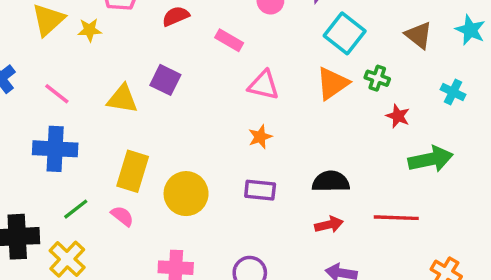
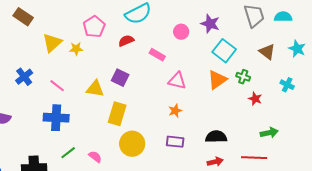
green arrow: (431, 159) -> (269, 133), moved, size x0.7
yellow rectangle: (133, 171) -> (117, 114), moved

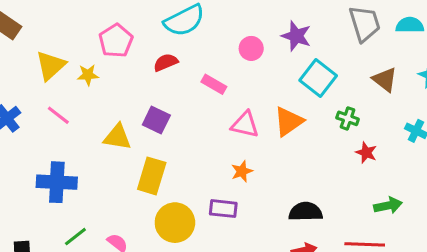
orange triangle: (217, 80) -> (288, 122), moved
pink line: (57, 86) -> (58, 115), moved
purple rectangle: (175, 142) -> (223, 209), moved

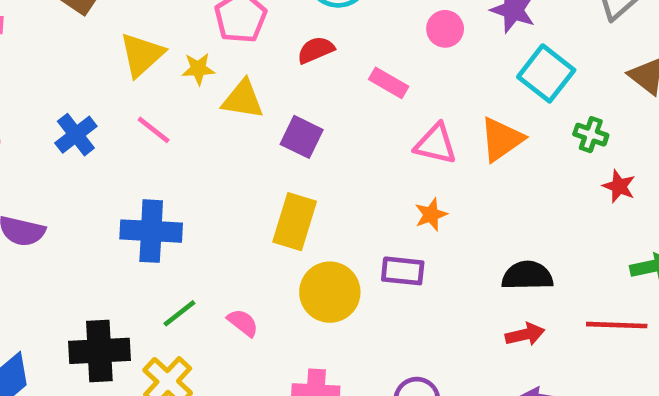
yellow triangle: (117, 137) -> (243, 99), moved

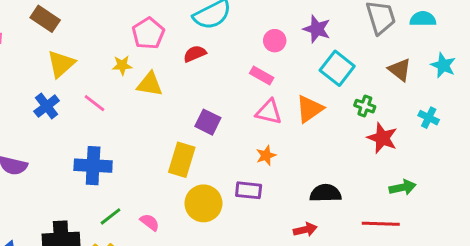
yellow triangle: (142, 55) -> (61, 64), moved
pink rectangle: (389, 83) -> (262, 76), moved
purple square: (302, 137) -> (208, 122), moved
red star: (619, 186) -> (382, 138), size x1.5
red arrow: (525, 334) -> (305, 230), moved

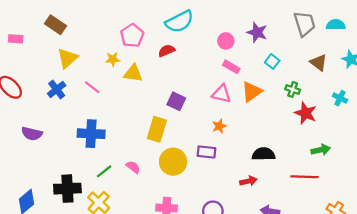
cyan square: (337, 68) -> (272, 61), size x0.6
pink rectangle: (262, 76) -> (231, 67), moved
pink semicircle: (150, 222) -> (133, 167), moved

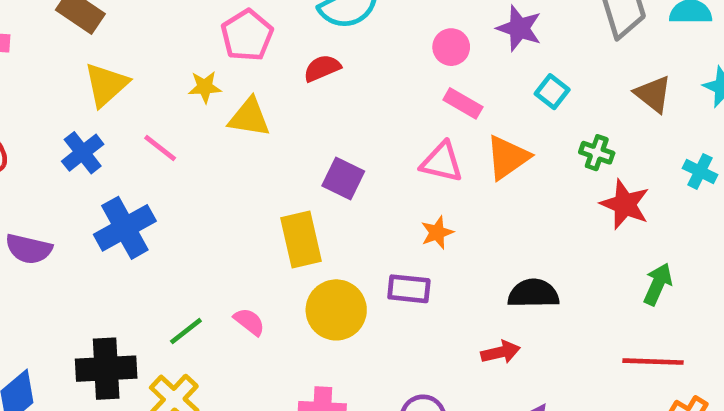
yellow rectangle: (157, 129) -> (301, 240), turned -30
blue cross: (91, 134) -> (125, 228), moved, turned -32
green arrow: (321, 150) -> (658, 284), turned -54
red line: (304, 177) -> (653, 362), moved

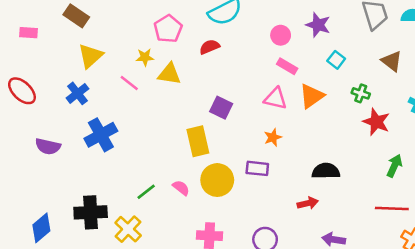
pink line: (160, 148) -> (129, 83), moved
pink semicircle: (249, 322) -> (181, 188), moved
green line: (186, 331) -> (146, 192), moved

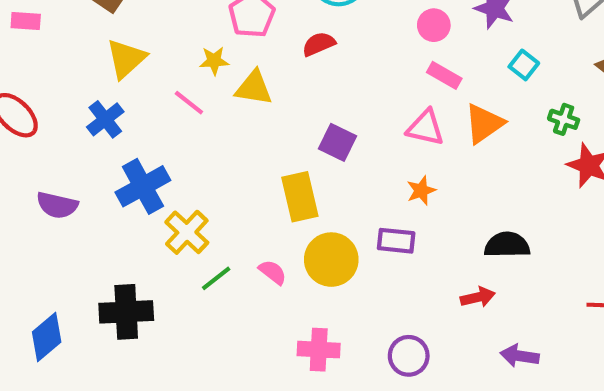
yellow cross: (128, 229) -> (187, 232), moved

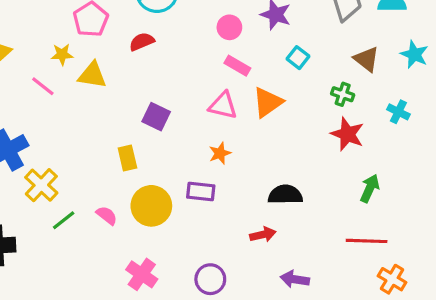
green cross: (564, 119) -> (343, 94), moved
yellow rectangle: (300, 197) -> (127, 158), size x0.7
pink cross: (319, 350) -> (142, 274), turned 32

